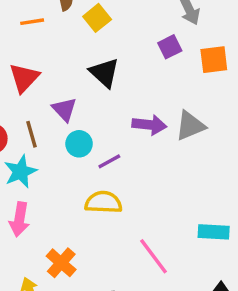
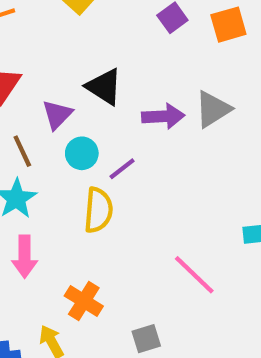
black triangle: (104, 73) -> (104, 87), moved
purple triangle: (64, 109) -> (57, 114), turned 36
yellow semicircle: (103, 202) -> (98, 210), moved, turned 102

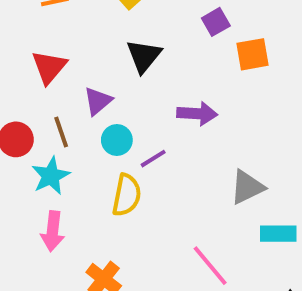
orange square: (228, 25) -> (253, 54), moved
black triangle: (104, 87) -> (144, 56), moved, turned 30
gray triangle: (213, 109) -> (247, 187), moved

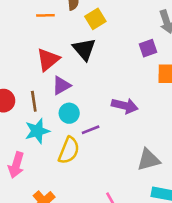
black triangle: (144, 56) -> (84, 49), moved, turned -30
red triangle: (49, 67) -> (48, 60), moved
cyan star: (51, 176) -> (37, 131), moved

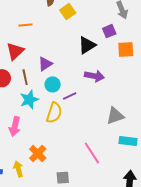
orange line: (45, 15) -> (25, 25), moved
black triangle: (84, 49) -> (87, 45), moved, turned 42
red triangle: (48, 60) -> (15, 51), moved

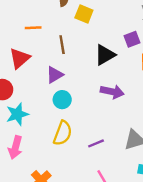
yellow square: (68, 11) -> (84, 14), turned -35
brown line: (25, 77) -> (62, 45), moved
purple line: (70, 96) -> (96, 143), moved
cyan star: (29, 100) -> (17, 114), moved

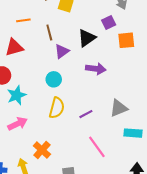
red triangle: (20, 58) -> (14, 47), turned 30
purple triangle: (55, 75) -> (62, 51), moved
pink arrow: (15, 147) -> (18, 124), turned -126

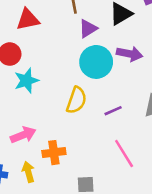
cyan circle: (54, 79) -> (96, 62), moved, size x1.6
pink arrow: (18, 124) -> (23, 135), moved
orange cross: (42, 150) -> (54, 153), turned 36

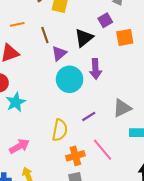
purple arrow: (130, 54) -> (95, 69), turned 84
yellow semicircle: (76, 100) -> (60, 130), moved
orange cross: (54, 153) -> (75, 156), moved

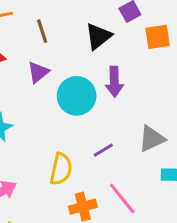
purple triangle: (59, 53) -> (38, 72), moved

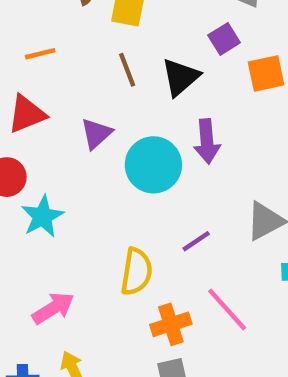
brown line: (42, 31) -> (127, 70), moved

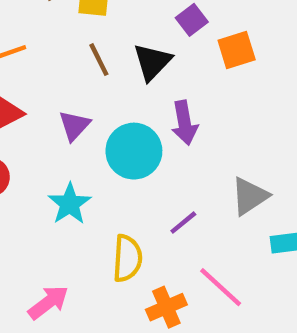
cyan star: (42, 216) -> (70, 204), moved

